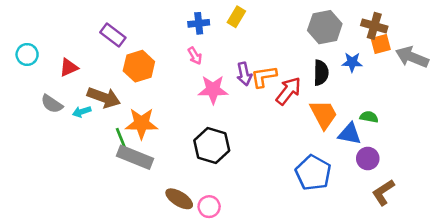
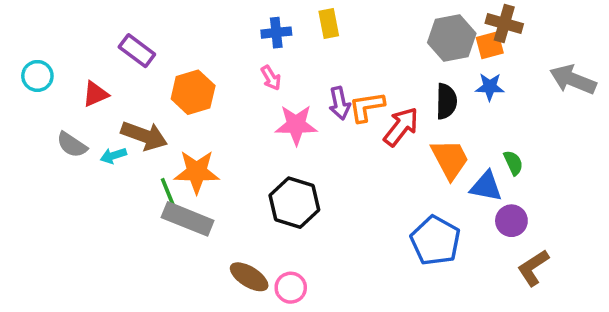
yellow rectangle: (236, 17) -> (329, 24), turned -42
brown cross: (374, 26) -> (504, 24), moved
purple rectangle: (113, 35) -> (137, 51), moved
orange square: (381, 44) -> (490, 45), moved
green semicircle: (369, 117) -> (513, 163), turned 54

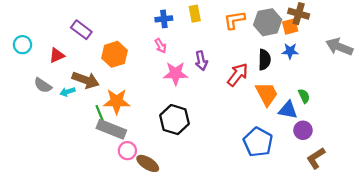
orange L-shape: (367, 107) -> (234, 20), moved
pink circle: (291, 288) -> (127, 151), moved

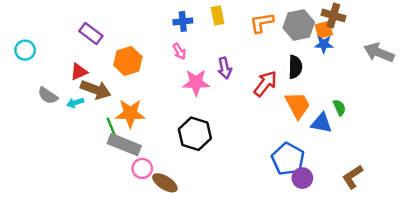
blue star: (290, 51) -> (324, 44), moved
red triangle: (57, 55) -> (79, 72), moved
purple circle: (303, 130) -> (302, 178), moved

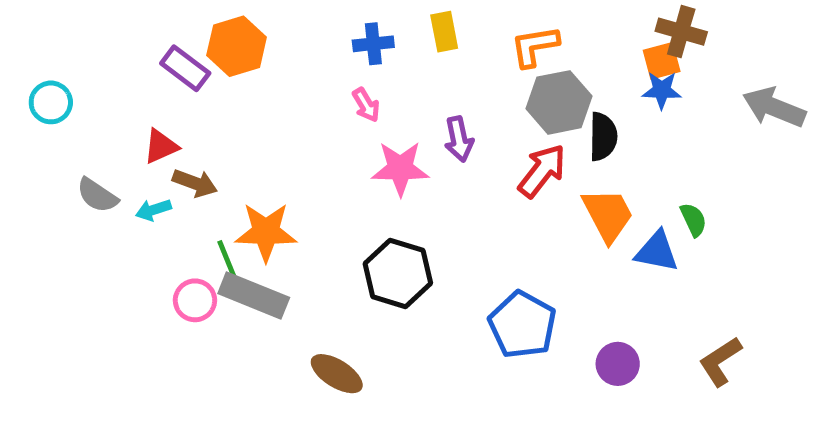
gray hexagon: (299, 25) -> (559, 102), moved
orange hexagon: (128, 61) -> (237, 46), moved
brown arrow: (96, 90) -> (195, 183), size x0.7
blue pentagon: (288, 159) -> (522, 325), moved
pink circle: (142, 168) -> (195, 300), moved

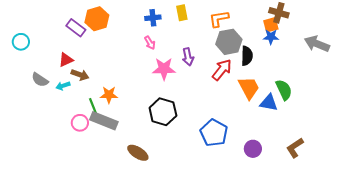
green semicircle: (693, 220) -> (284, 90), size x1.5
orange star: (266, 232) -> (109, 95), size x0.7

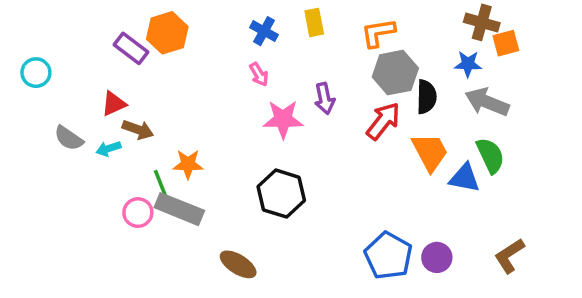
blue cross: (153, 18) -> (264, 31), turned 35
orange square: (271, 25) -> (506, 43), moved
gray arrow: (317, 44) -> (487, 102), moved
blue pentagon: (214, 133) -> (388, 256), moved

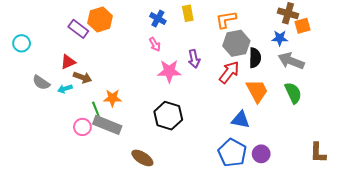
blue triangle: (464, 178) -> (241, 120), moved
brown L-shape: (509, 256) -> (318, 153), moved, turned -55

